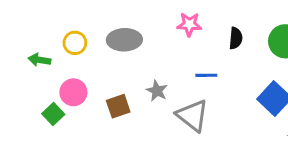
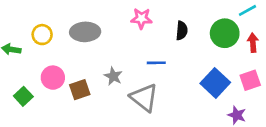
pink circle: (73, 92) -> (53, 78), moved

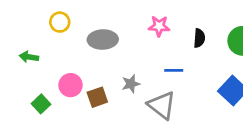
yellow circle: (42, 35) -> (60, 22), moved
gray star: (113, 76) -> (131, 84), turned 30

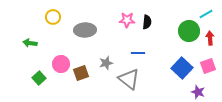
black semicircle: (199, 38) -> (147, 22), moved

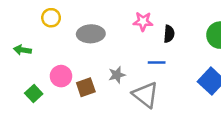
black semicircle: (147, 22) -> (169, 34), moved

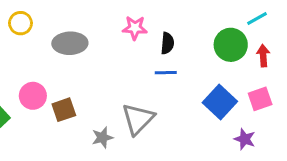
blue line: (157, 62) -> (166, 73), moved
gray star: (117, 75) -> (102, 138), moved
gray triangle: (145, 95) -> (138, 119), turned 36

